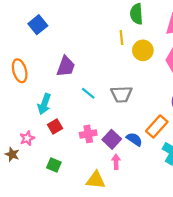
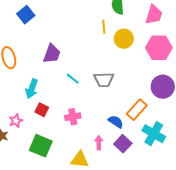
red square: (55, 126) -> (42, 110), turned -32
purple square: (112, 139) -> (123, 144), moved
green square: (54, 165) -> (41, 146), size x1.6

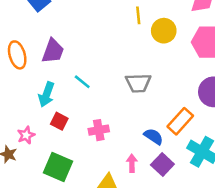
purple trapezoid: (52, 54) -> (53, 51), moved
cyan line: (73, 79) -> (82, 82), moved

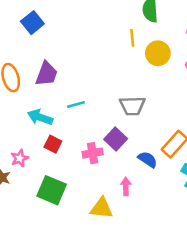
cyan line: (82, 82) -> (76, 104), turned -54
cyan arrow: (46, 94) -> (40, 117), turned 90
purple square: (162, 164) -> (116, 139), moved

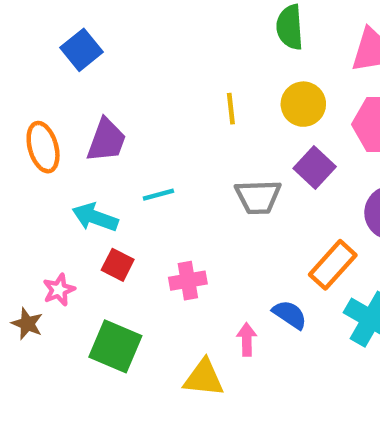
yellow line: (132, 38) -> (231, 109), moved
purple square: (116, 139) -> (315, 167), moved
blue semicircle: (148, 159) -> (290, 315), moved

